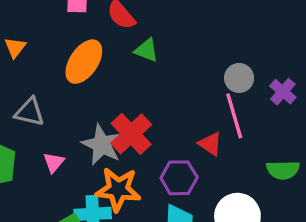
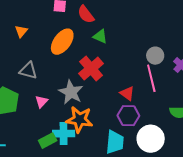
red cross: (131, 134) -> (91, 69), moved
red triangle: (210, 144) -> (127, 93), moved
purple hexagon: (179, 178) -> (128, 116), moved

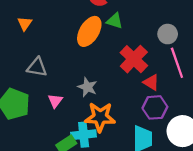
orange ellipse: (62, 42) -> (89, 31), moved
gray circle: (155, 56) -> (168, 34), moved
red cross: (91, 69) -> (134, 59), moved
gray star: (71, 92) -> (87, 87), size x0.7

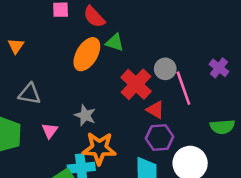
gray circle: (168, 34) -> (165, 69), moved

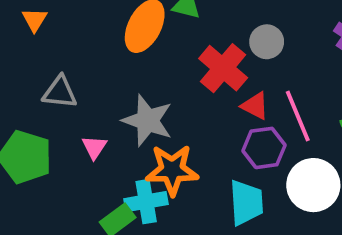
pink line: (183, 88) -> (298, 116), moved
gray star: (85, 115) -> (147, 121), size x1.5

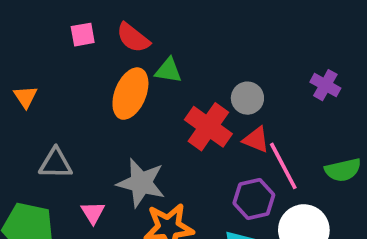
red triangle: (255, 106) -> (256, 140), moved

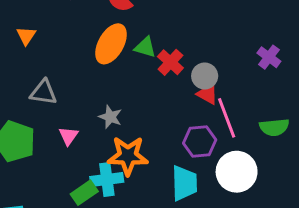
green triangle: (168, 71) -> (145, 47), moved
gray circle: (247, 98) -> (205, 76), moved
red cross: (208, 127) -> (170, 62), moved, size x0.7
gray star: (141, 183) -> (110, 117), size x0.6

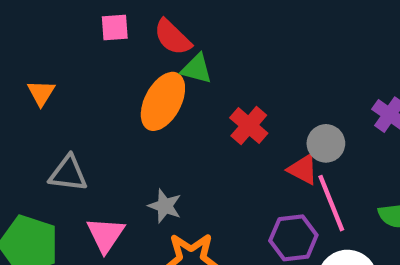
green triangle: (145, 47) -> (197, 69), moved
gray circle: (205, 76) -> (326, 143), moved
pink triangle: (68, 136) -> (106, 235), size x1.4

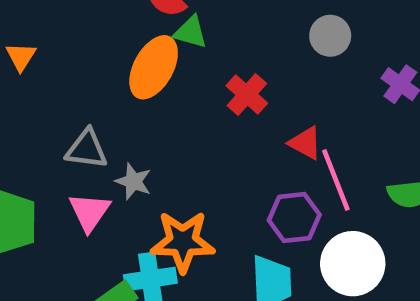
gray circle: (326, 143) -> (330, 36), moved
gray triangle: (68, 174) -> (87, 149), moved
gray star: (165, 206) -> (133, 181), moved

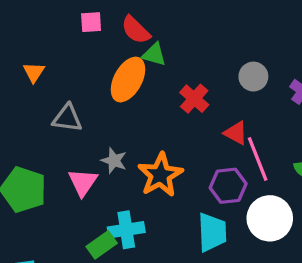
gray circle: (330, 36) -> (253, 77), moved
gray triangle: (87, 149) -> (67, 118), moved
orange star: (183, 242) -> (160, 175), moved, turned -30

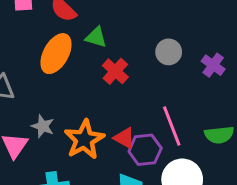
green triangle: (154, 54) -> (96, 37), moved
red triangle: (236, 133) -> (124, 138), moved

